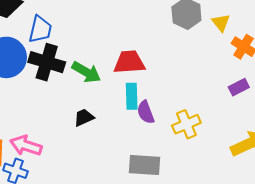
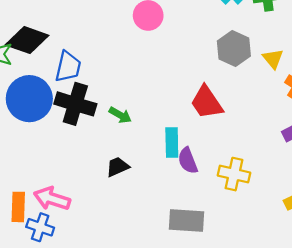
red trapezoid: (129, 62) -> (207, 102), moved, turned -120
green arrow: (86, 72) -> (120, 115), size x0.7
yellow cross: (186, 124) -> (234, 174), turned 36

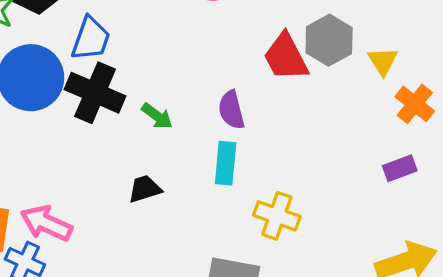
red trapezoid: (207, 102) -> (286, 57), moved
purple semicircle: (188, 161) -> (231, 110), moved
yellow cross: (234, 174) -> (277, 216), moved

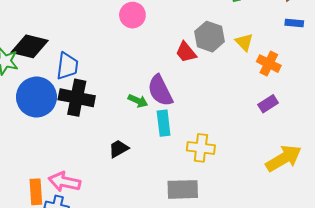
red trapezoid: (286, 57) -> (186, 52), size x0.7
purple semicircle: (231, 110) -> (160, 91), size x1.4
green arrow: (157, 116) -> (138, 101), moved

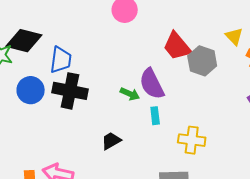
gray hexagon: (210, 37) -> (202, 61), moved
red trapezoid: (186, 52) -> (177, 46), size x1.4
blue circle: (36, 97) -> (31, 90), size x0.7
cyan rectangle: (164, 123) -> (155, 116), size x0.7

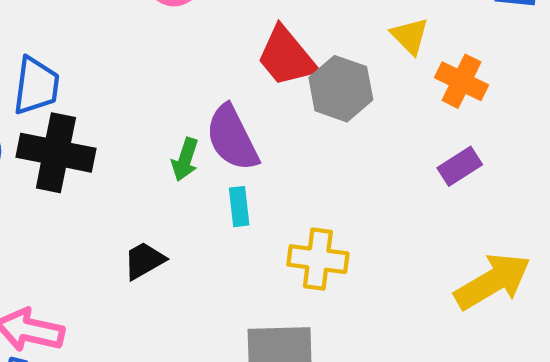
green arrow: (130, 94) -> (185, 159), turned 84

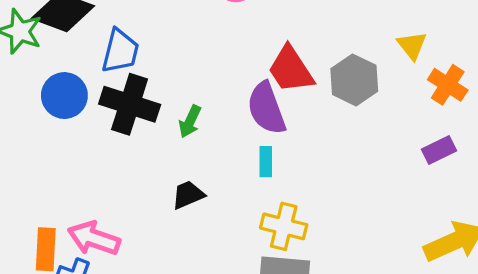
red trapezoid: (287, 57) -> (291, 69), moved
green arrow: (185, 159) -> (190, 121), moved
yellow cross: (318, 259) -> (284, 226), moved

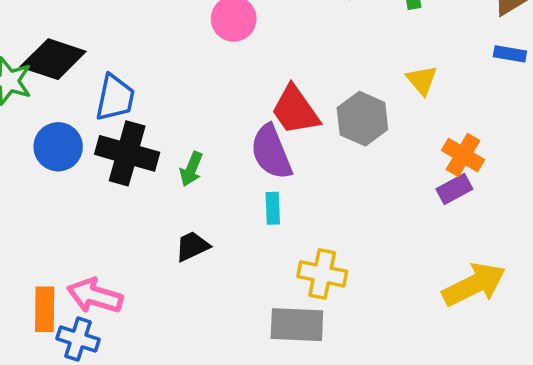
orange cross: (448, 85) -> (463, 155), moved
yellow cross: (284, 226) -> (322, 274), moved

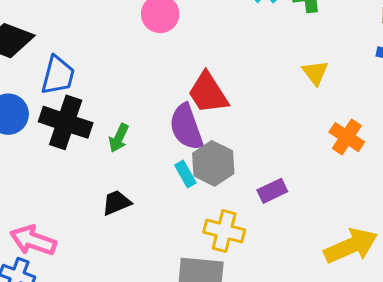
gray hexagon: (362, 119) -> (213, 163), moved
purple rectangle: (454, 189) -> (272, 191), moved
cyan rectangle: (273, 208) -> (185, 174), turned -30

